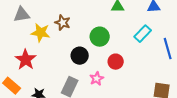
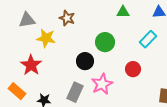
brown star: (63, 23) -> (67, 18), moved
red circle: (116, 62) -> (133, 69), moved
pink star: (97, 79) -> (102, 84), size x1.5

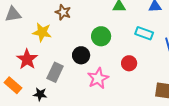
gray triangle: (27, 20) -> (13, 14), moved
cyan rectangle: (148, 39) -> (144, 33), turned 66
gray rectangle: (75, 92) -> (55, 72), moved

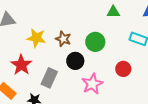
brown star: (63, 12) -> (63, 39), moved

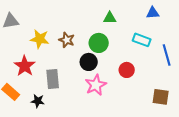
green triangle: (113, 12) -> (110, 18), moved
black circle: (75, 61) -> (89, 62), moved
gray rectangle: (49, 78) -> (53, 79), turned -30

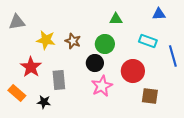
red circle: (127, 70) -> (133, 71), size x1.5
brown square: (161, 97) -> (150, 96), moved

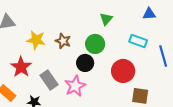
green triangle: (116, 19) -> (106, 19), turned -48
gray rectangle: (59, 80) -> (49, 80), turned -30
pink star: (102, 86) -> (75, 86), moved

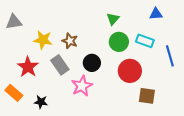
green circle: (95, 44) -> (119, 42), moved
gray rectangle: (49, 80) -> (60, 65), moved

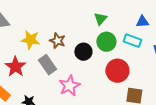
blue triangle: (156, 14) -> (142, 22), moved
black circle: (92, 63) -> (83, 52), moved

